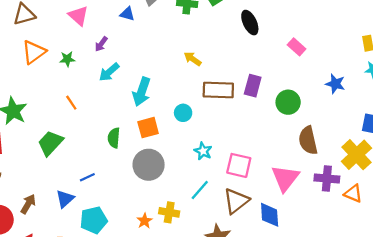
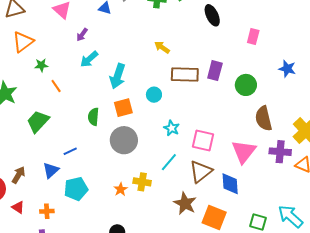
pink rectangle: (297, 47) -> (253, 37), turned 63
green star: (67, 59) -> (41, 65), moved

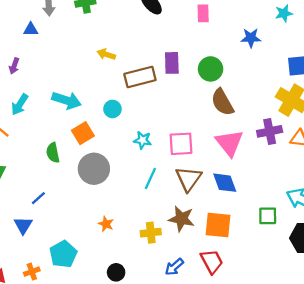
cyan arrow: (89, 59) -> (20, 105), moved
cyan arrow: (118, 76) -> (67, 100), turned -75
brown semicircle: (264, 118) -> (222, 102), moved
yellow cross: (142, 182) -> (151, 233), moved
cyan pentagon: (76, 189) -> (63, 254), moved

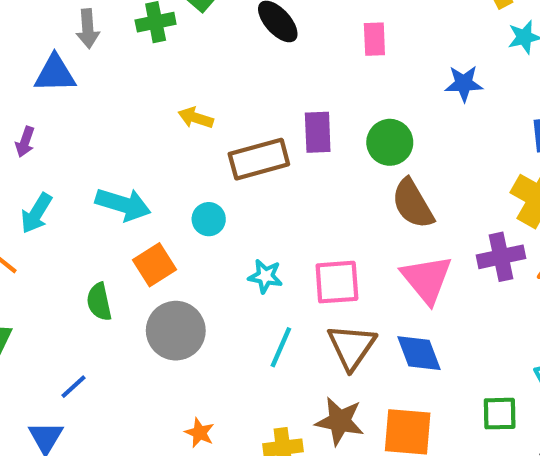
blue triangle: (31, 29) -> (55, 74), size x1.5

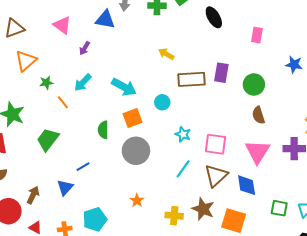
brown semicircle: (413, 204) -> (258, 115), size x0.7
green square: (500, 414) -> (279, 208), moved

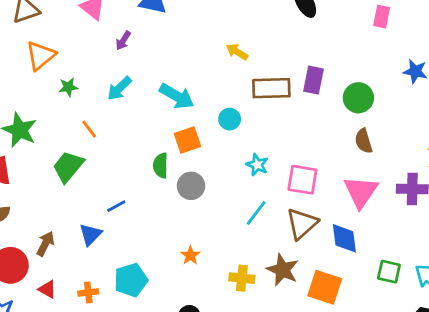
pink rectangle: (257, 35) -> (382, 17), moved
orange line: (63, 102) -> (89, 129), moved
green semicircle: (103, 130) -> (161, 165), moved
gray circle: (136, 151) -> (191, 186), size x0.7

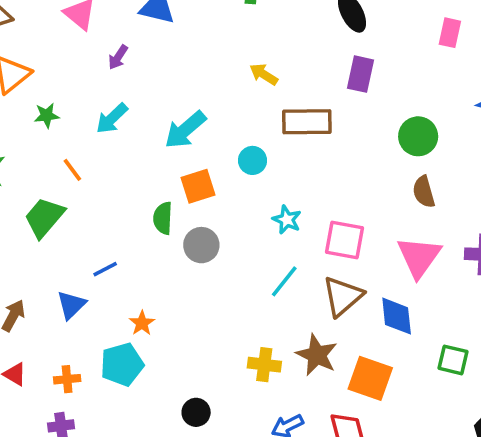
purple rectangle: (313, 80) -> (360, 74), moved
cyan arrow: (177, 96) -> (185, 130), turned 108
orange star: (190, 255) -> (142, 323), moved

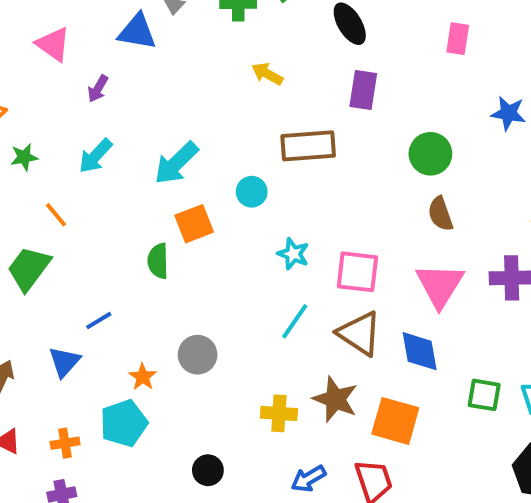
yellow arrow: (264, 74) -> (267, 74), moved
gray circle: (201, 245) -> (198, 355), moved
brown triangle: (343, 296) -> (359, 333), turned -42

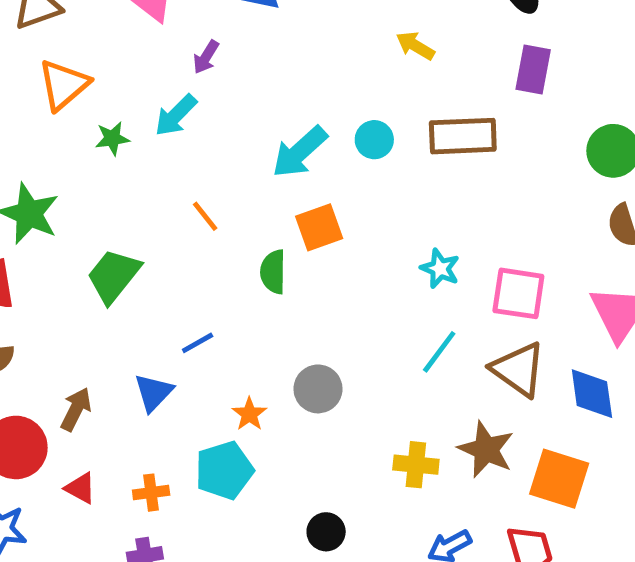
cyan arrow: (95, 156) -> (176, 115), moved
cyan circle: (252, 192) -> (374, 140), moved
orange line: (56, 215) -> (205, 216), moved

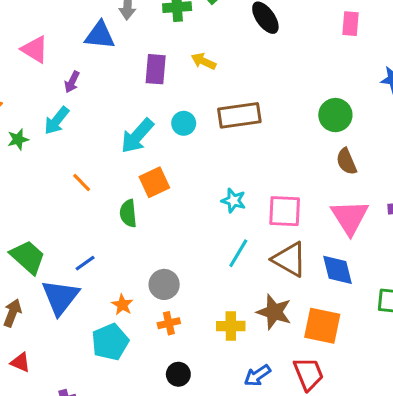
purple rectangle: (533, 69) -> (156, 69), moved
green trapezoid: (114, 276) -> (28, 257), moved, turned 99
blue triangle: (154, 392) -> (60, 297), size x1.5
orange cross: (151, 493) -> (169, 323), moved

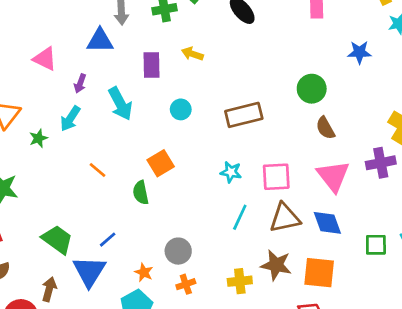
brown rectangle: (239, 115) -> (244, 115), moved
cyan arrow: (137, 136) -> (120, 104), moved, turned -64
brown triangle: (289, 259) -> (285, 218), turned -36

